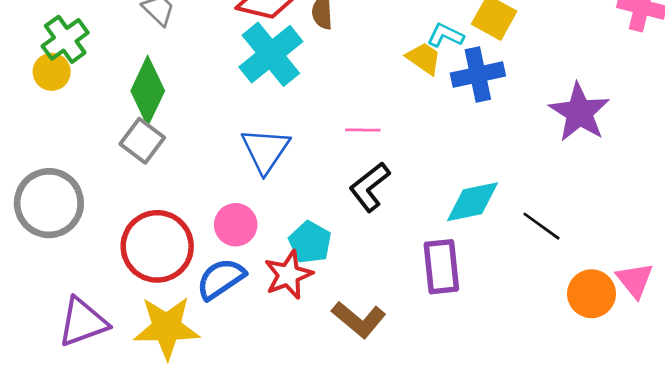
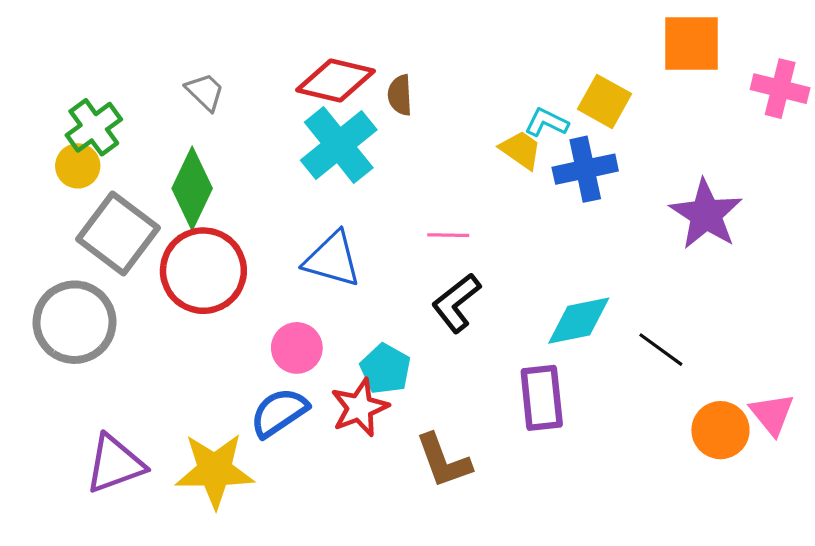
gray square: (142, 141) -> (118, 234), moved, size x1.5
blue triangle: (265, 150) -> (332, 259), turned -48
red circle: (157, 246) -> (203, 271), moved
brown L-shape: (359, 319) -> (443, 461), turned 30

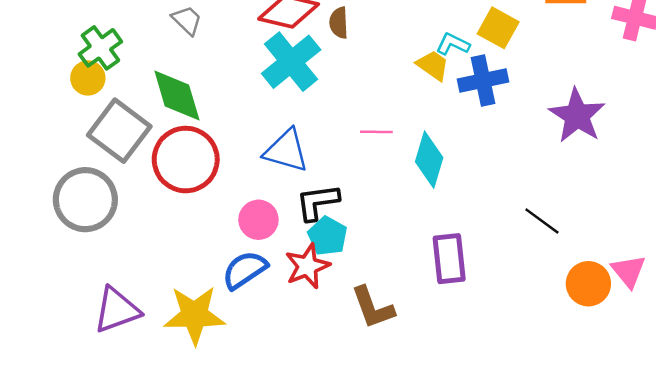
green diamond: (192, 188) -> (177, 96), turned -42
black L-shape: (456, 303) -> (317, 202), moved, turned 30
cyan diamond: (579, 321) -> (429, 160), moved, turned -62

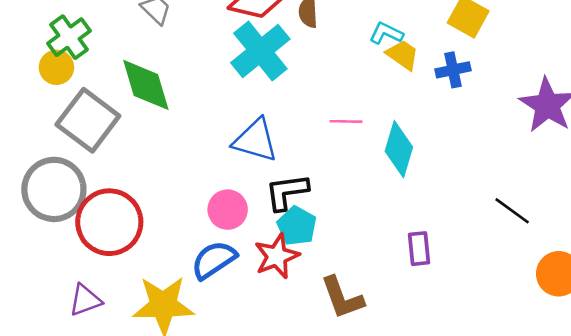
cyan L-shape: (453, 44) -> (386, 33), moved
blue cross: (483, 80) -> (453, 70), size x0.7
red circle: (186, 160) -> (109, 222), moved
purple rectangle: (449, 259) -> (419, 249), size x0.7
purple triangle: (117, 310) -> (85, 300), size x0.7

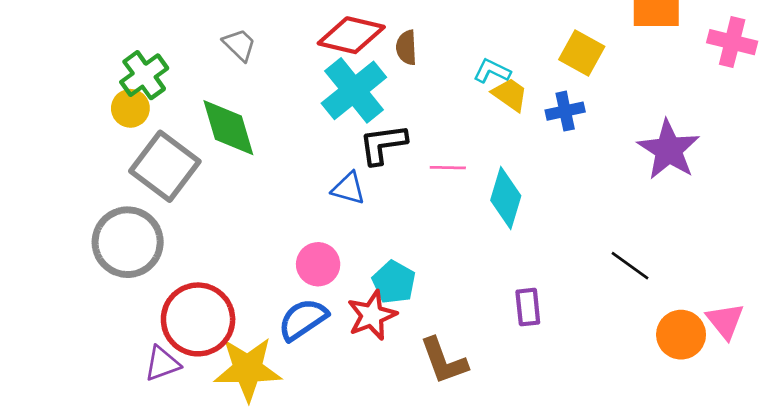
blue triangle: (255, 140) -> (348, 188), size x0.7
black L-shape: (287, 192) -> (383, 144), moved
red circle: (109, 222) -> (198, 319), moved

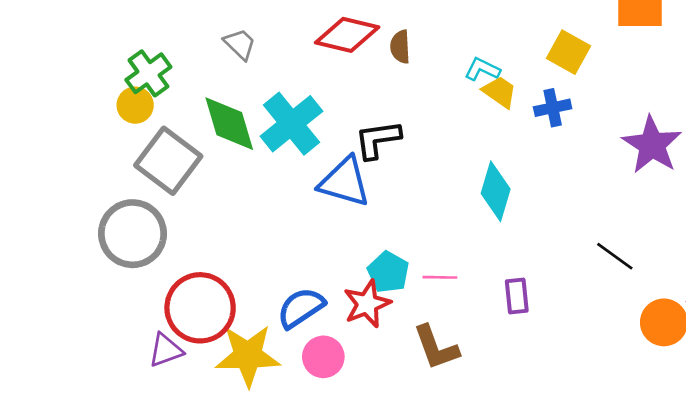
cyan cross: (354, 90) -> (292, 124), moved
pink line: (448, 168) -> (440, 277), moved
blue triangle: (348, 188) -> (345, 182), size x1.6
pink circle: (318, 264) -> (323, 357), moved

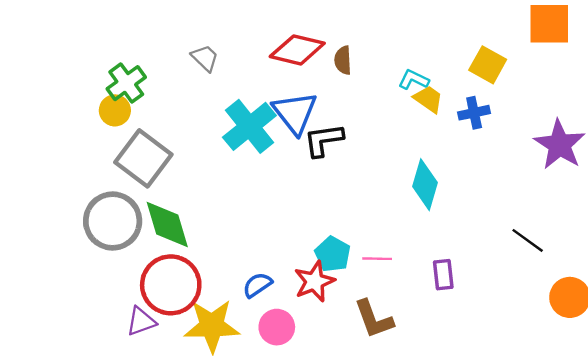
green diamond: (229, 124) -> (167, 224), moved
blue triangle: (345, 182) -> (295, 113), moved, turned 36
blue semicircle: (301, 308) -> (257, 285), size x0.7

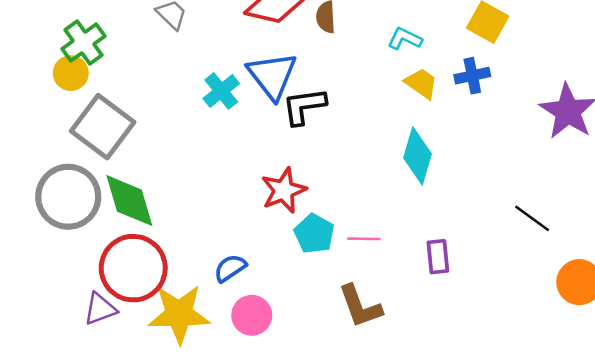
yellow trapezoid: (428, 99) -> (421, 83), moved
cyan cross: (249, 126) -> (221, 91), size x0.6
red star: (314, 281) -> (284, 190), moved

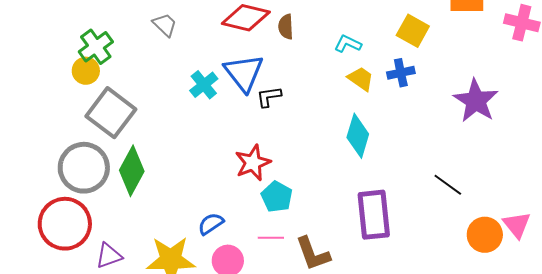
black L-shape: (304, 106) -> (269, 97), size x0.7
green diamond: (129, 201) -> (132, 171), turned 45
pink line: (364, 239) -> (271, 238), moved
purple rectangle: (438, 257) -> (374, 215), size x1.8
red circle: (133, 268) -> (65, 224), moved

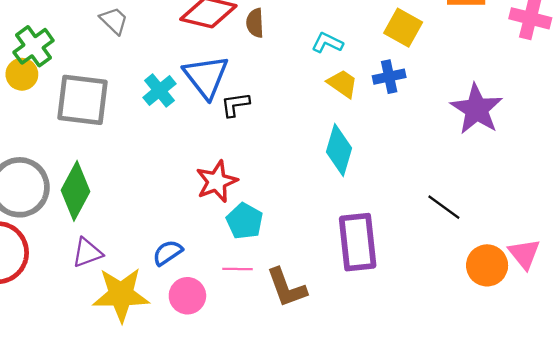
gray square: (111, 113) -> (82, 100), moved, turned -30
purple triangle: (109, 256) -> (87, 253), moved

